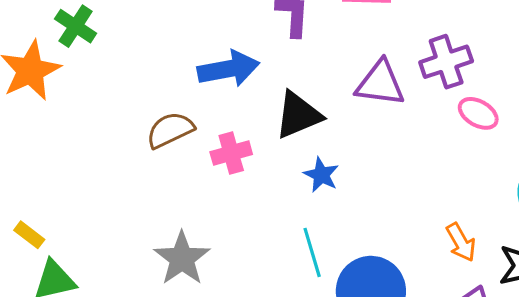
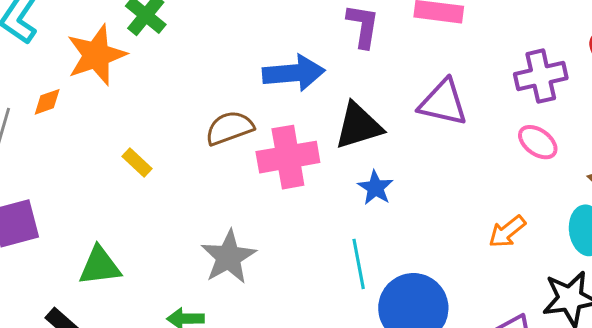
purple cross: (446, 62) -> (541, 76), moved
pink cross: (231, 153) -> (288, 157), size x1.5
yellow rectangle: (29, 235) -> (137, 162), moved
orange arrow: (461, 242) -> (507, 232), moved, turned 75

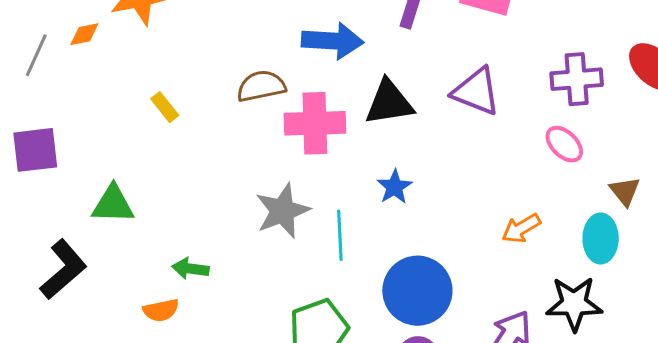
blue star: (375, 188) -> (394, 187), moved
gray star: (229, 257) -> (283, 211), moved
cyan line: (359, 264) -> (340, 235), moved

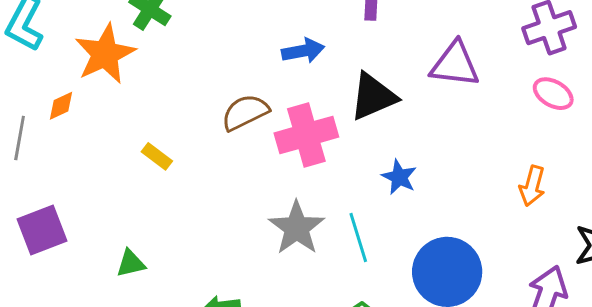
blue arrow: (333, 41) -> (303, 51), size x0.7
green triangle: (113, 204) -> (131, 263), size x0.7
orange arrow: (521, 228) -> (532, 186), turned -30

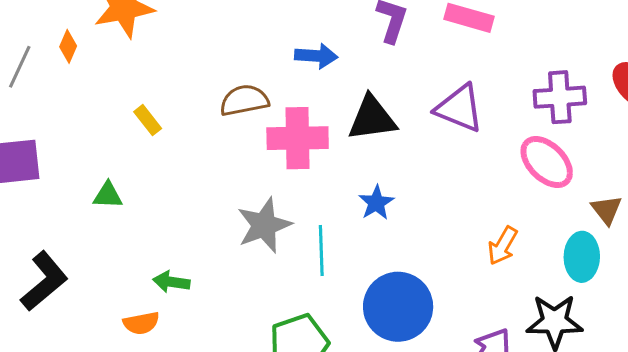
pink ellipse: (553, 94) -> (547, 162), size x1.4
orange diamond: (61, 106) -> (68, 46), turned -56
green triangle: (131, 263) -> (108, 195), moved

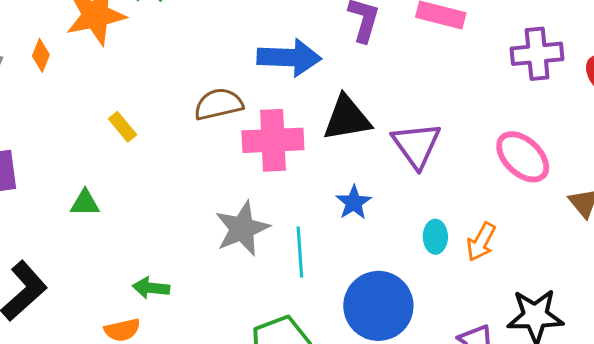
blue arrow: (316, 56) -> (289, 58), size x1.5
purple cross: (560, 97) -> (537, 54), moved
purple triangle: (459, 108) -> (416, 145), moved, turned 34
cyan ellipse: (582, 257) -> (435, 237), moved, size x0.7

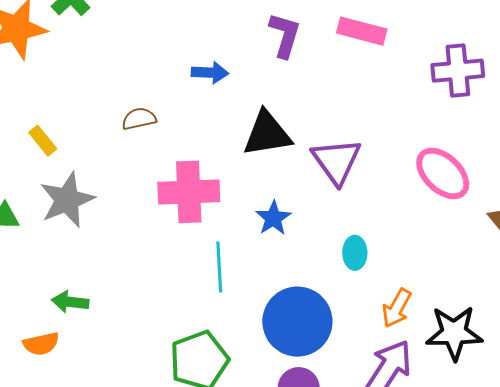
blue arrow: (289, 58) -> (210, 73), size x0.6
brown semicircle: (219, 104) -> (139, 119), size x0.7
pink cross: (273, 140) -> (189, 192), moved
gray star: (242, 228) -> (67, 200), moved
orange arrow: (481, 242) -> (397, 308), moved

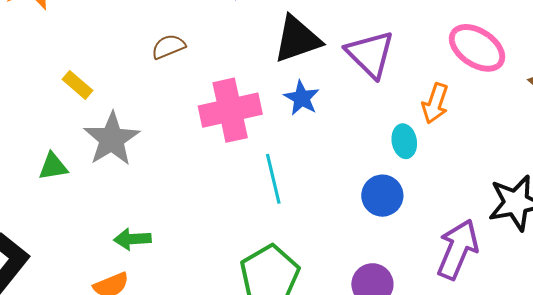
blue star: (273, 218) -> (302, 98), moved
orange arrow: (397, 308) -> (435, 103), moved
blue circle: (297, 322) -> (382, 196), moved, size x0.6

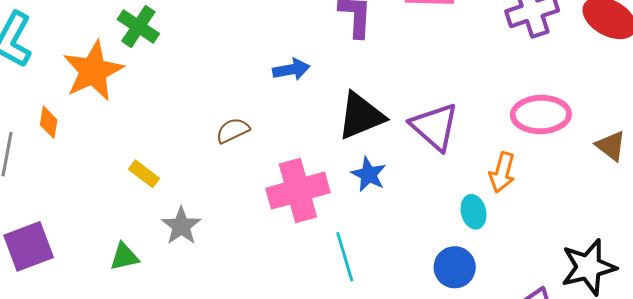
pink ellipse: (477, 48) -> (541, 115), turned -32
gray star: (112, 139) -> (181, 226), size x0.7

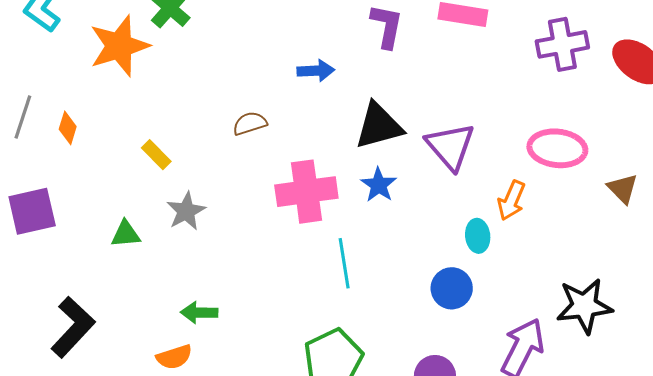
orange diamond: (49, 122) -> (68, 128), moved

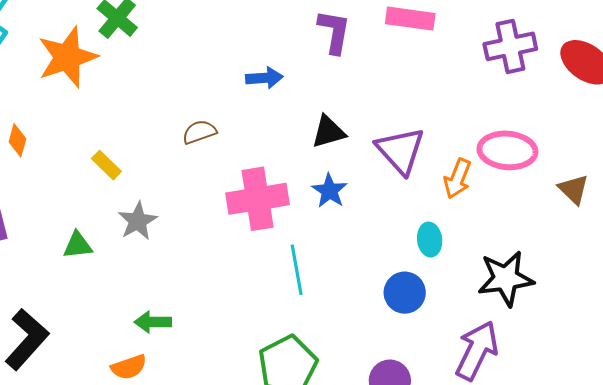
black triangle: (379, 126) -> (328, 132), size x0.7
orange arrow: (511, 200) -> (458, 178), moved
black star: (584, 306) -> (506, 278), moved

